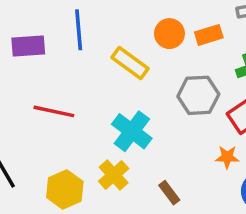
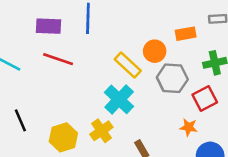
orange circle: (169, 34) -> (155, 51), moved
yellow rectangle: (130, 63) -> (128, 65), moved
red line: (54, 111) -> (58, 59), moved

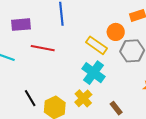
purple rectangle: (49, 26) -> (21, 25), moved
black line: (20, 120) -> (30, 98), moved

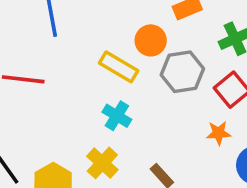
cyan cross: (93, 73) -> (117, 116), size x0.7

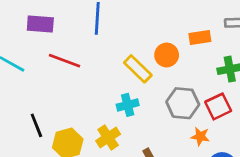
gray hexagon: (182, 72) -> (183, 103), moved
cyan cross: (117, 116) -> (128, 105), turned 30

